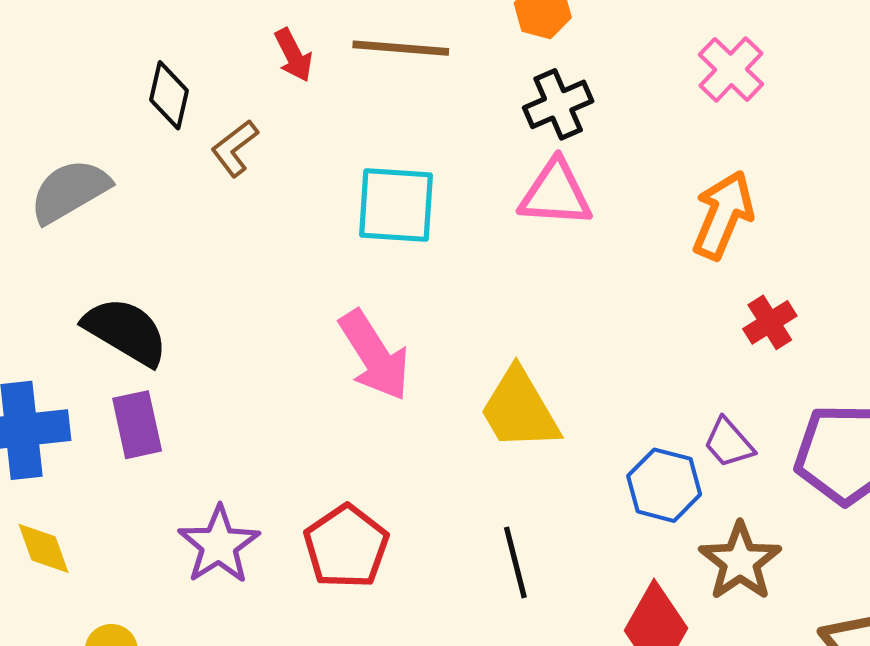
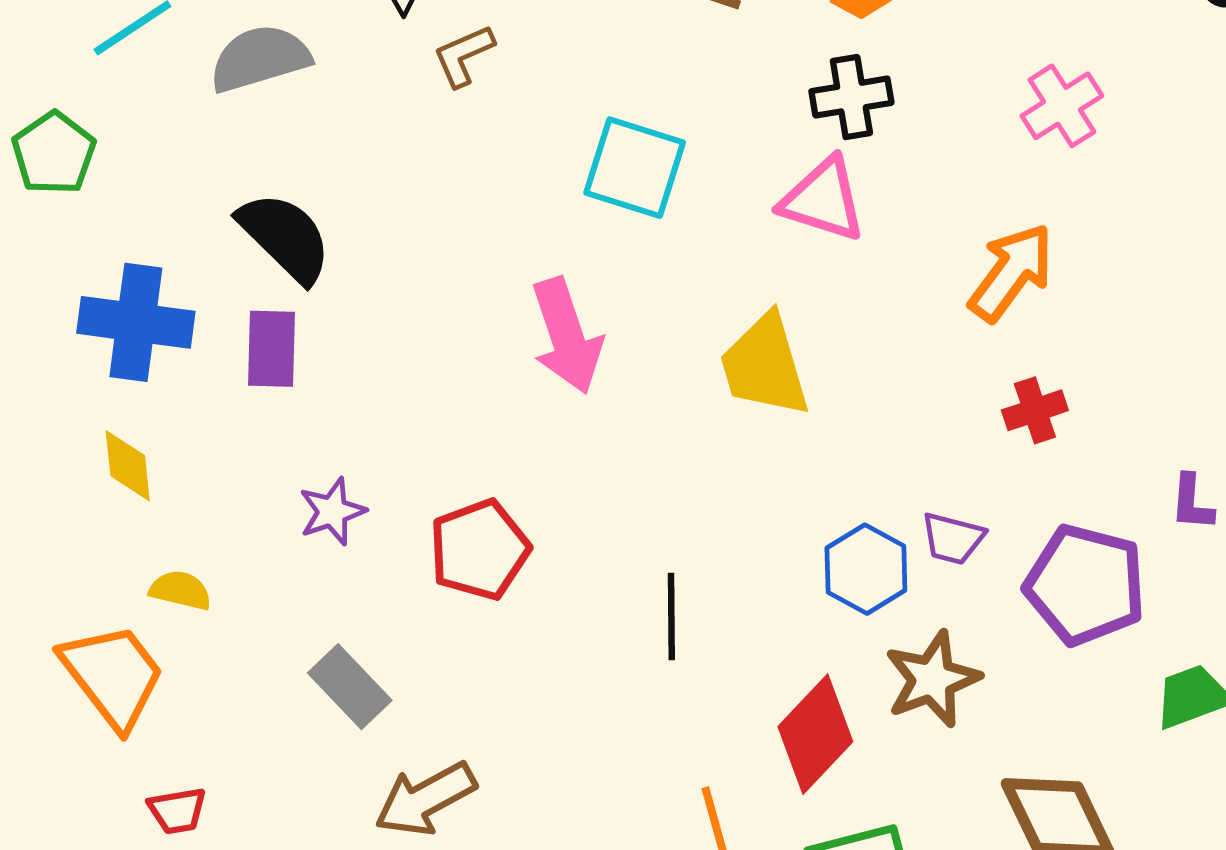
yellow trapezoid: (519, 410) -> (765, 366), moved
purple trapezoid: (729, 443) -> (953, 538), turned -48
purple star: (219, 545) -> (332, 511), size x0.7

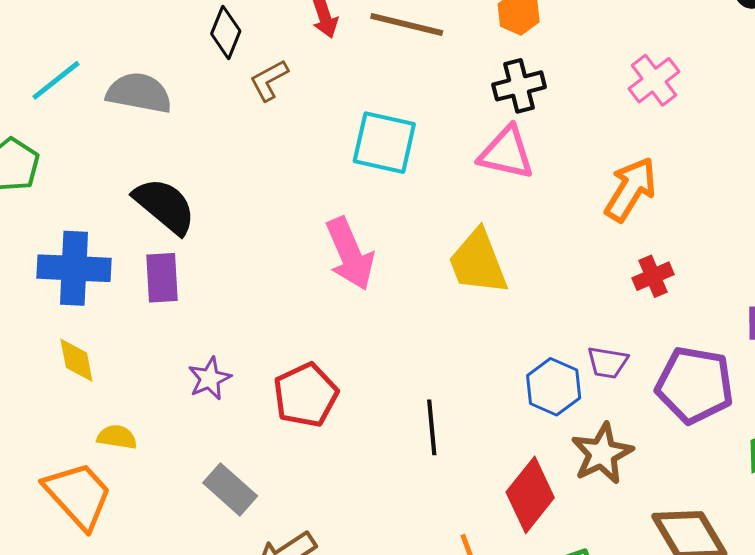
gray semicircle: (260, 58) -> (139, 93), turned 32

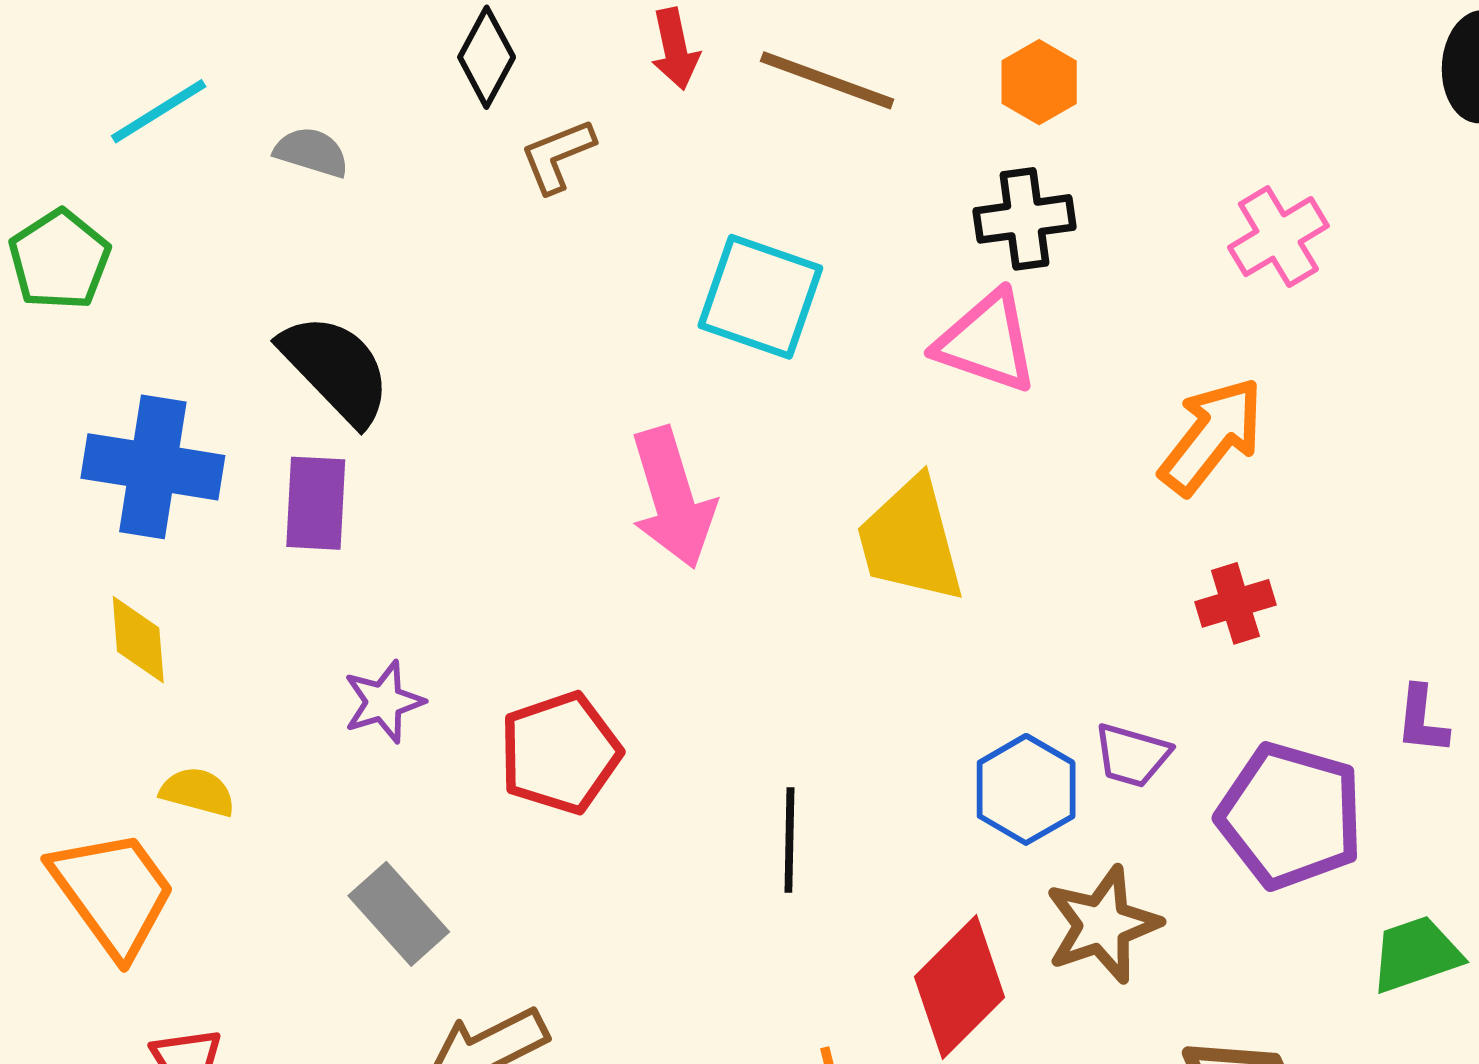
gray semicircle: (139, 93) -> (312, 152), size x0.6

